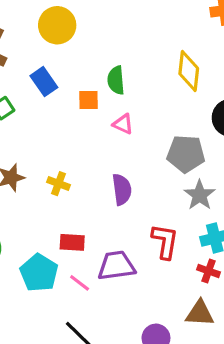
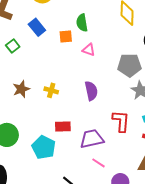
pink line: (80, 283) -> (98, 163), moved

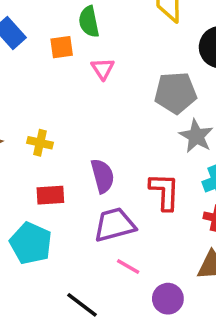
pink triangle: (89, 50) -> (103, 69), turned 40
purple semicircle: (91, 91) -> (103, 176), moved
red rectangle: (63, 127) -> (50, 195), moved

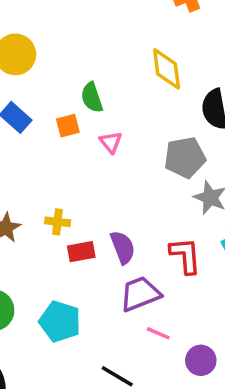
red rectangle: (50, 195) -> (81, 252), moved

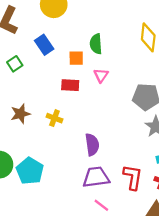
red rectangle: (81, 252) -> (70, 85), moved
red L-shape: (185, 256) -> (133, 177), moved
cyan pentagon: (60, 321) -> (30, 171), moved

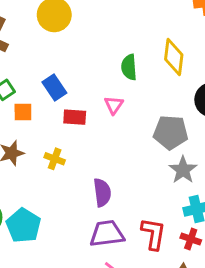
green semicircle: (96, 44) -> (129, 67), moved
blue rectangle: (44, 45) -> (54, 87), moved
orange square: (76, 58) -> (23, 112), moved

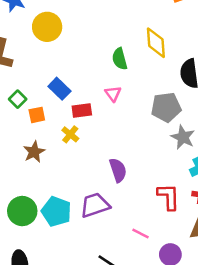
yellow cross: (55, 159) -> (70, 134), moved, turned 30
purple trapezoid: (107, 234) -> (95, 205), moved

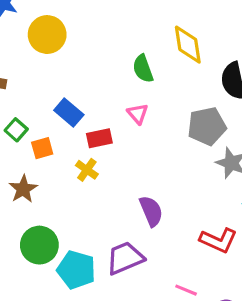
brown star: (34, 152) -> (23, 189), moved
red L-shape: (169, 197) -> (218, 240), turned 120
green circle: (22, 211) -> (39, 245), moved

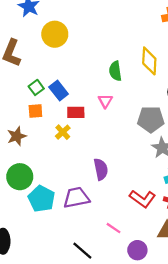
green square: (16, 130) -> (36, 87), moved

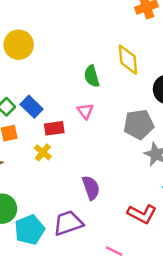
cyan pentagon: (41, 199) -> (30, 230), turned 30

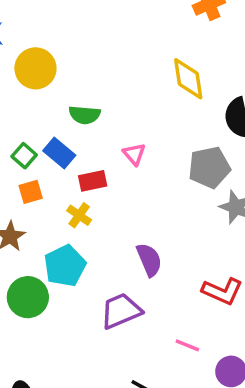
green semicircle: (92, 76) -> (85, 115), moved, turned -65
cyan pentagon: (30, 230) -> (65, 266), moved

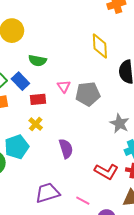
gray pentagon: (209, 167) -> (88, 94), moved
yellow cross: (79, 215) -> (36, 124), moved
purple trapezoid: (121, 311) -> (47, 193), moved

